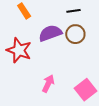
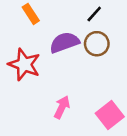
black line: (73, 11) -> (94, 14), turned -40

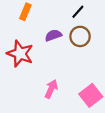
orange rectangle: (31, 14) -> (25, 12), turned 56
purple semicircle: (64, 42) -> (53, 35), size x0.7

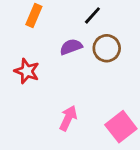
black line: (78, 12) -> (92, 15), moved
red star: (20, 54) -> (27, 71), size x0.7

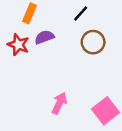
purple semicircle: (71, 47) -> (44, 37), moved
red star: (27, 71) -> (18, 45), moved

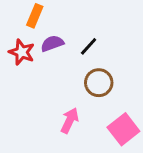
black line: (81, 13) -> (89, 46), moved
brown circle: (93, 42) -> (99, 83), moved

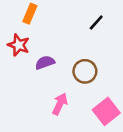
purple semicircle: (52, 43) -> (45, 63), moved
black line: (89, 46) -> (96, 23), moved

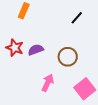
red star: (19, 45) -> (15, 48), moved

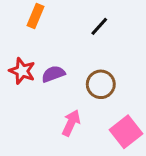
black line: (77, 18) -> (99, 26), moved

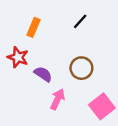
orange rectangle: (35, 16) -> (34, 27), moved
purple semicircle: (53, 74) -> (43, 74), moved, turned 54

